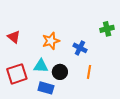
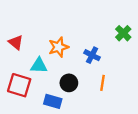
green cross: (107, 29) -> (123, 33), turned -32
cyan triangle: (41, 66) -> (39, 66), moved
red square: (17, 74) -> (19, 85), turned 35

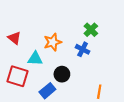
green cross: (123, 33) -> (91, 30), moved
orange line: (102, 83) -> (99, 92), moved
blue rectangle: (53, 101) -> (47, 91), turned -56

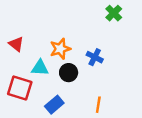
green cross: (91, 30) -> (114, 13), moved
black circle: (62, 74) -> (69, 73), moved
orange line: (99, 92) -> (98, 105), moved

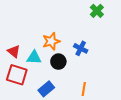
red triangle: (16, 44) -> (14, 51), moved

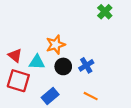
blue cross: (81, 48) -> (86, 65), moved, turned 32
orange line: (84, 89) -> (91, 96), turned -72

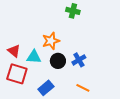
green cross: (105, 12) -> (73, 11), moved, turned -32

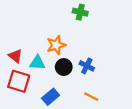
blue cross: (79, 60) -> (87, 66), turned -32

